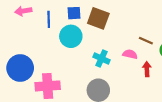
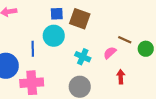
blue line: (49, 19) -> (33, 49), moved
pink semicircle: (130, 54) -> (110, 53), turned -56
red arrow: (147, 69) -> (121, 77), moved

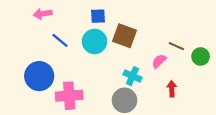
brown square: (80, 19) -> (124, 36), moved
blue line: (33, 49) -> (60, 40), moved, turned -49
cyan cross: (83, 57) -> (133, 76), moved

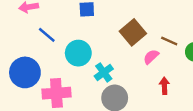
brown square: (124, 36) -> (133, 32), moved, turned 30
cyan circle: (95, 41) -> (78, 53), moved
cyan cross: (133, 76) -> (104, 72), moved, turned 30

